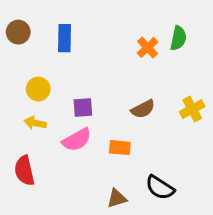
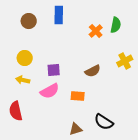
brown circle: (18, 32) -> (29, 21), moved
blue rectangle: (64, 38) -> (59, 15), moved
yellow cross: (192, 109) -> (125, 61), moved

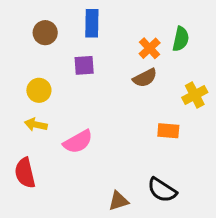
purple square: (54, 70) -> (84, 65), moved
brown semicircle: (93, 71) -> (145, 78), moved
orange rectangle: (78, 96) -> (168, 131), moved

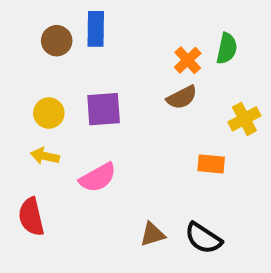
blue rectangle: (92, 23) -> (96, 29), moved
purple square: (84, 65) -> (104, 109), moved, size x1.4
brown triangle: (118, 201) -> (152, 234), moved

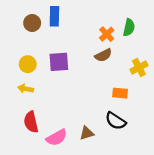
pink semicircle: (98, 178) -> (57, 138), moved
red semicircle: (31, 217) -> (31, 122), moved
black semicircle: (203, 238) -> (116, 121), moved

